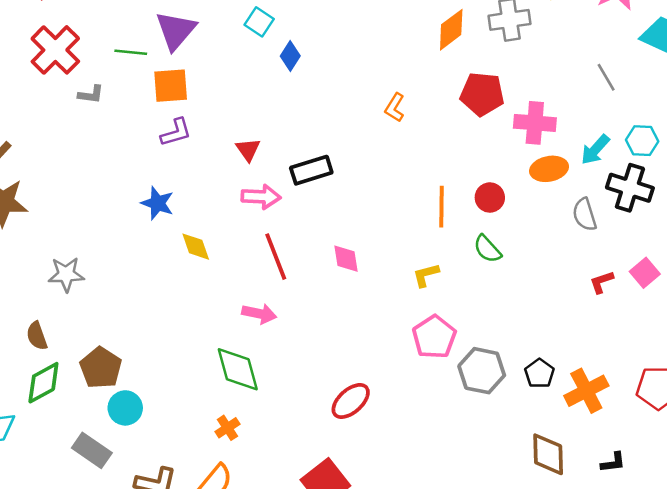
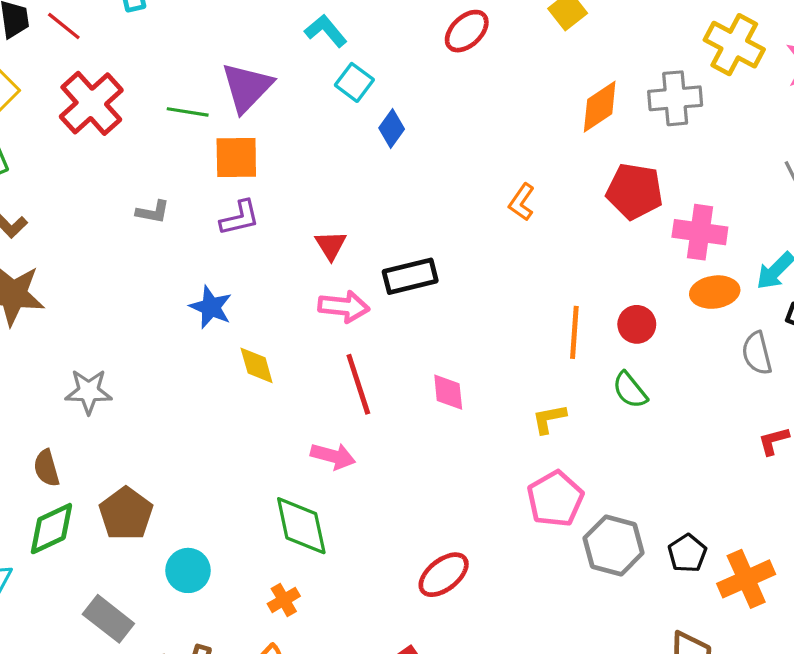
gray L-shape: (91, 94) -> (153, 212), moved
cyan circle: (125, 408) -> (188, 570), moved

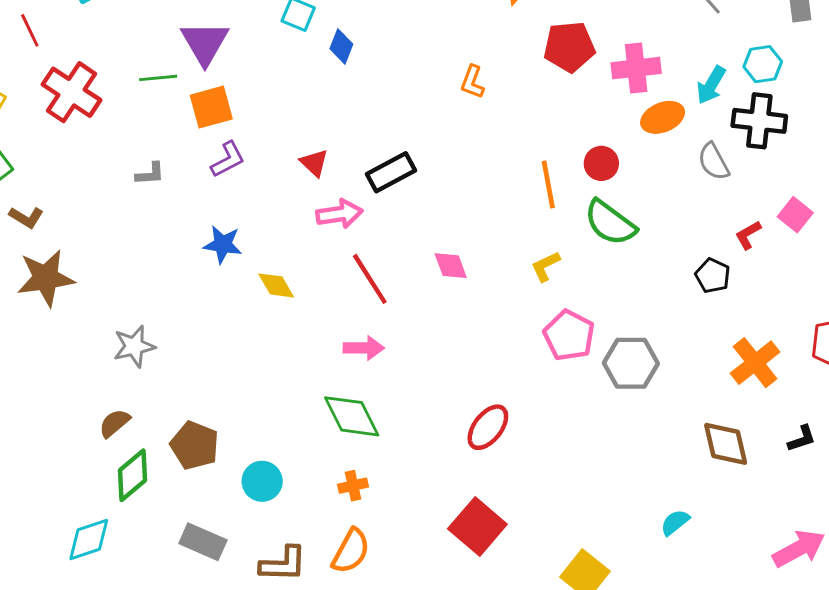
red line: (64, 26) -> (30, 30), turned 40
green semicircle: (630, 390) -> (610, 223), size x1.5
brown semicircle: (46, 468) -> (114, 423), turned 80
black pentagon: (687, 553) -> (713, 276), moved
orange cross: (284, 600) -> (353, 486), turned 32

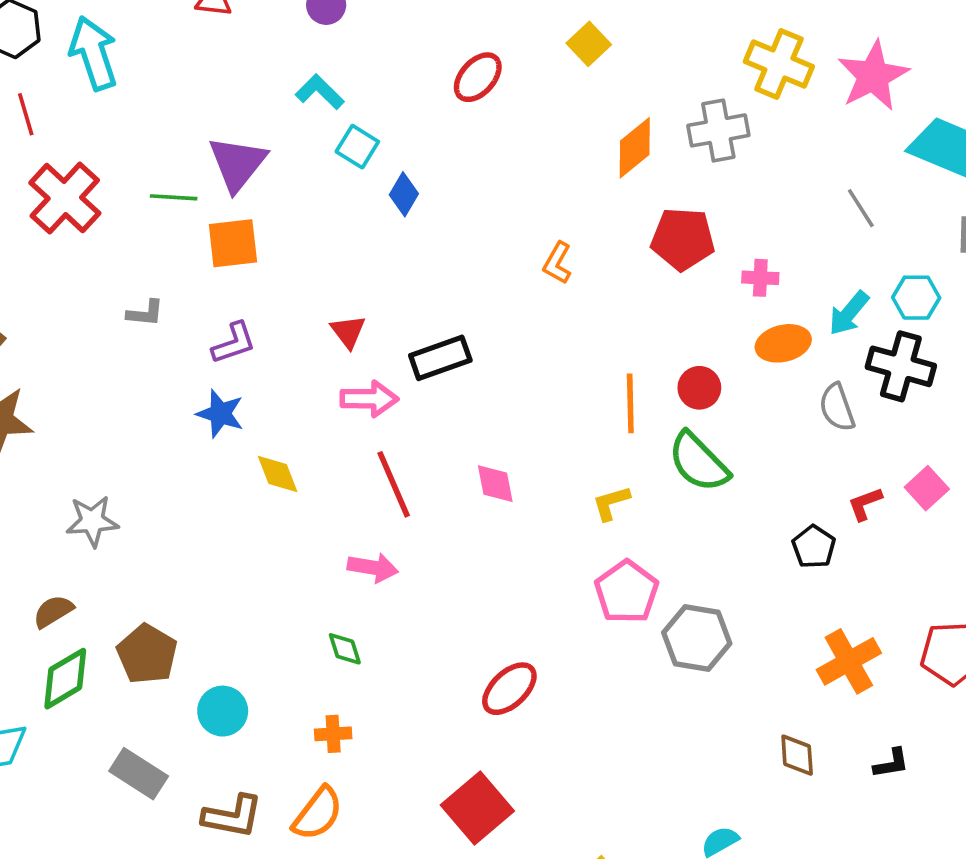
pink cross: (636, 68) -> (760, 278), size x0.6
purple L-shape: (228, 159) -> (234, 343), moved
green diamond: (352, 416) -> (345, 649), size x0.5
brown diamond: (726, 444) -> (797, 755), size x0.7

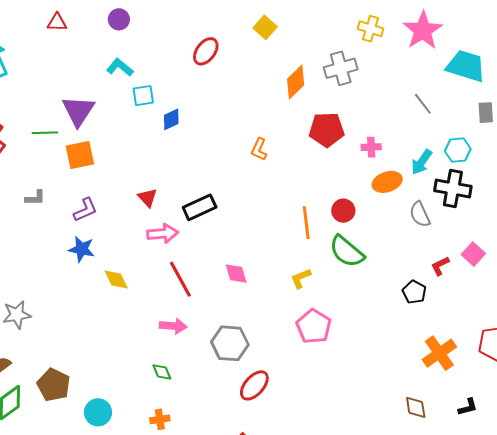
yellow cross: (779, 64) -> (371, 29), size x0.7
cyan square: (357, 147) -> (143, 96), turned -35
blue diamond: (404, 194) -> (171, 119), turned 40
gray hexagon: (697, 638) -> (230, 343), moved

